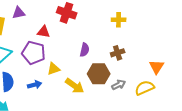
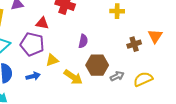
brown cross: (118, 53) -> (134, 44), moved
orange triangle: (157, 67) -> (155, 36), moved

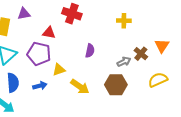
brown cross: (134, 44) -> (141, 54), turned -32
brown hexagon: (97, 65) -> (116, 85), moved
gray arrow: (117, 76) -> (124, 62), moved
yellow semicircle: (143, 79) -> (158, 80), moved

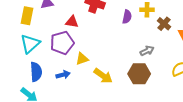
purple semicircle: (90, 51) -> (127, 17), moved
purple pentagon: (39, 54) -> (62, 43), turned -30
brown cross: (141, 54) -> (164, 24), moved

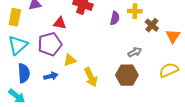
yellow arrow: (103, 76) -> (91, 77), turned 30

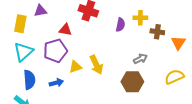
brown cross: (152, 25) -> (157, 32), turned -32
yellow arrow: (91, 77) -> (96, 65), moved

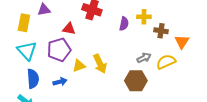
cyan triangle: (23, 52) -> (27, 51), turned -30
yellow semicircle: (174, 77) -> (166, 62), moved

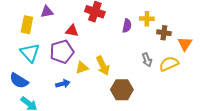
gray arrow: (144, 58) -> (147, 60), turned 96
blue semicircle: (33, 79) -> (19, 81), moved, turned 126
brown hexagon: (136, 81) -> (122, 90), moved

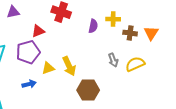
red triangle: (72, 31) -> (38, 31), turned -32
orange triangle: (185, 44) -> (151, 33), moved

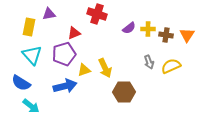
yellow cross: (113, 19) -> (148, 29), moved
purple semicircle: (93, 26) -> (129, 28), turned 40
blue arrow: (29, 84) -> (65, 86), size x1.6

